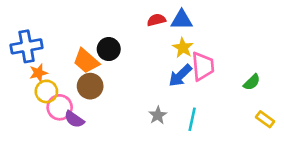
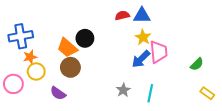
pink circle: (60, 107) -> (13, 84), moved

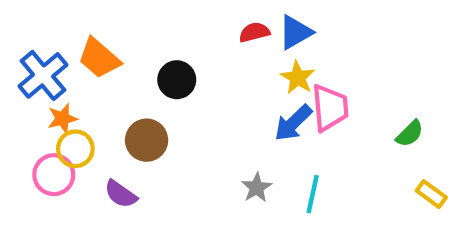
blue triangle: (142, 16) -> (295, 32), turned -30
blue cross: (21, 36) -> (43, 75), turned -30
orange trapezoid: (67, 48) -> (99, 58), moved
pink circle: (13, 84) -> (54, 175), moved

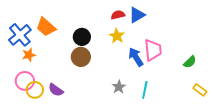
yellow star: (298, 78) -> (117, 36), moved
blue arrow: (293, 123) -> (136, 57), turned 102
brown circle: (147, 140) -> (81, 57), moved
yellow circle: (75, 149) -> (35, 90), moved

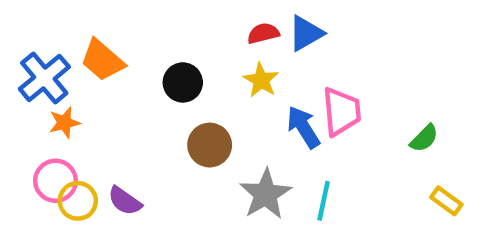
brown circle: (81, 57) -> (210, 145), moved
gray star: (119, 87) -> (265, 194), size x1.6

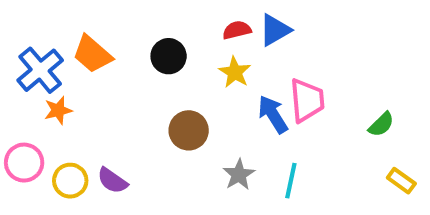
black circle: (183, 82) -> (169, 56), moved
pink circle: (55, 181) -> (24, 163), moved
gray star: (265, 194) -> (239, 175), size x0.7

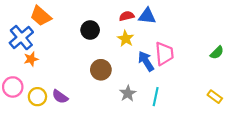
blue triangle: (275, 30) -> (147, 16), turned 36
orange trapezoid: (92, 54) -> (41, 16), moved
green semicircle: (381, 124) -> (217, 53), moved

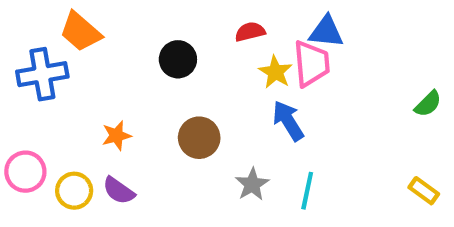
blue triangle: (147, 16) -> (326, 32), moved
blue cross: (21, 38) -> (42, 74), turned 30
yellow star: (126, 39) -> (275, 72), moved
pink trapezoid: (164, 54) -> (311, 64), moved
orange star: (31, 59) -> (116, 136), moved

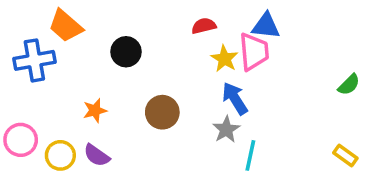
black circle: (178, 59) -> (126, 52), moved
gray star: (252, 184) -> (226, 130), moved

